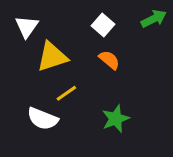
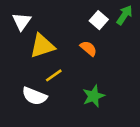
green arrow: (154, 19) -> (124, 15), turned -30
white square: (103, 25) -> (99, 20), moved

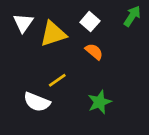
white square: (99, 20) -> (90, 22), moved
yellow triangle: (42, 46) -> (53, 34), moved

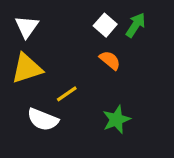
green arrow: (132, 16) -> (136, 25), moved
yellow triangle: (53, 34) -> (27, 68), moved

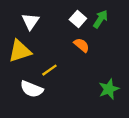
white triangle: (27, 27) -> (30, 21), moved
green star: (116, 119) -> (109, 89), moved

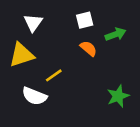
white square: (78, 19) -> (85, 20), turned 35
green arrow: (101, 19) -> (116, 34), moved, turned 36

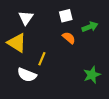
yellow triangle: (22, 55) -> (17, 43), turned 50
yellow line: (54, 75) -> (42, 59), turned -32

